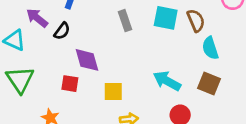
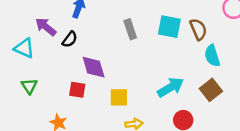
green triangle: (20, 80) -> (29, 86), size x0.6
cyan arrow: (167, 81) -> (171, 87), turned 120
brown square: (209, 84) -> (211, 90), turned 30

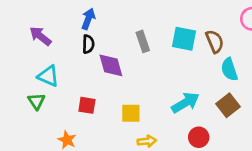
purple arrow: (46, 27) -> (40, 36), moved
black semicircle: (70, 39) -> (88, 44), moved, turned -36
cyan triangle: (24, 48) -> (48, 76), moved
purple diamond: (94, 67) -> (111, 65), moved

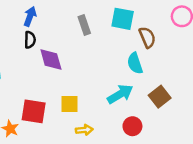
cyan square: (184, 39) -> (123, 19), moved
gray rectangle: (143, 41) -> (84, 25), moved
cyan semicircle: (229, 69) -> (135, 63), moved
red square: (87, 105) -> (34, 111), moved, size x1.5

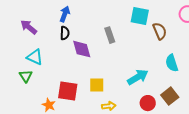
gray rectangle: (84, 25) -> (110, 35), moved
cyan semicircle: (135, 63) -> (172, 63), moved
brown square: (160, 97) -> (170, 96), moved

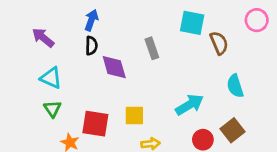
green triangle: (26, 76) -> (52, 109), moved

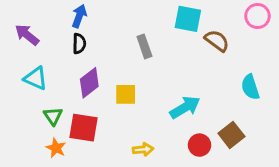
brown semicircle: (219, 43) -> (217, 41), turned -30
purple diamond: (114, 67) -> (89, 83), moved, turned 68
cyan semicircle: (235, 86) -> (250, 87), moved
green triangle: (52, 109) -> (53, 116), moved
yellow square: (134, 116) -> (126, 94), moved

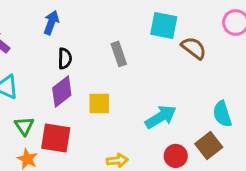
black semicircle: (79, 44) -> (65, 58), moved
cyan semicircle: (250, 87) -> (222, 114), moved

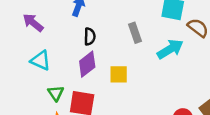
cyan arrow: (161, 117) -> (170, 49), moved

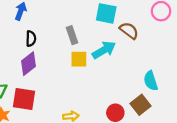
yellow square: (119, 74) -> (79, 59), moved

